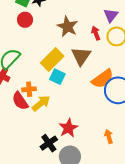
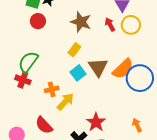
brown triangle: (81, 56) -> (98, 67), moved
yellow rectangle: (52, 60) -> (74, 50), moved, size x0.6
cyan square: (57, 77) -> (78, 73), turned 35
red semicircle: (20, 101) -> (44, 125), moved

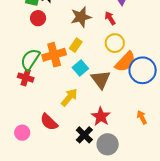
brown star: (81, 22) -> (81, 17), turned -30
yellow circle: (131, 25) -> (115, 43), moved
brown triangle: (98, 67) -> (101, 79), moved
orange cross: (52, 89) -> (54, 55), moved, size x1.6

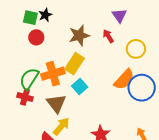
yellow circle: (115, 43) -> (136, 49), moved
yellow rectangle: (76, 45) -> (74, 64), size x1.5
brown triangle: (101, 79) -> (56, 104), moved
yellow arrow: (69, 97) -> (61, 126), moved

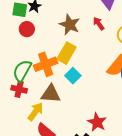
brown star: (79, 35) -> (70, 25), turned -30
brown triangle: (56, 104) -> (51, 94), turned -45
yellow arrow: (61, 126) -> (36, 112), moved

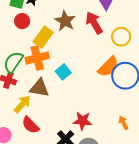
red arrow: (99, 24) -> (94, 23), size x1.6
yellow rectangle: (67, 53) -> (43, 37), moved
red star: (97, 122) -> (82, 121), turned -30

